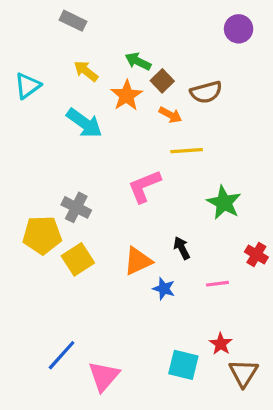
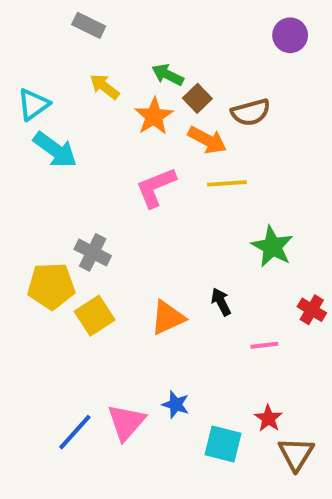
orange arrow: (170, 115) -> (207, 140), size x1.4
cyan arrow: (84, 123) -> (55, 150), moved
pink L-shape: (144, 186) -> (156, 187), moved
blue star: (164, 289) -> (176, 404), moved
pink triangle: (104, 376) -> (126, 422), moved

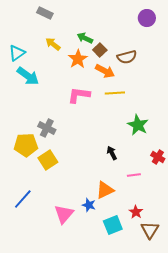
pink L-shape: (156, 187) -> (79, 95), turned 30
orange triangle: (168, 318) -> (105, 190), moved
blue line: (75, 432) -> (23, 199), moved
cyan square: (223, 444) -> (113, 225), turned -36

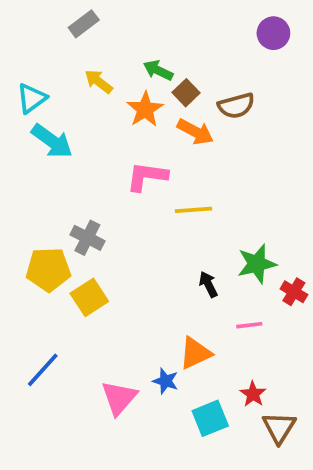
gray rectangle: (45, 13) -> (84, 24), turned -63
yellow line: (115, 93) -> (193, 210), moved
green star: (138, 125) -> (257, 264), moved, turned 30

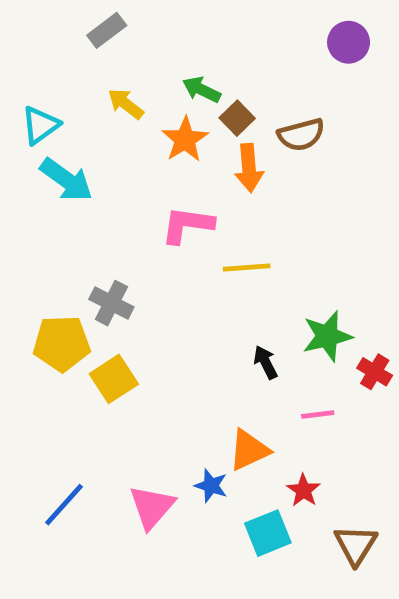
orange arrow: (195, 132) -> (249, 168), turned 57
blue line: (43, 370) -> (64, 505), moved
red star: (253, 394) -> (303, 490), moved

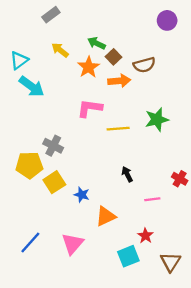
orange arrow: (249, 168) -> (119, 81), turned -90
green star: (327, 336) -> (157, 120), moved
orange triangle: (249, 450) -> (106, 216), moved
blue star: (211, 486) -> (82, 195), moved

